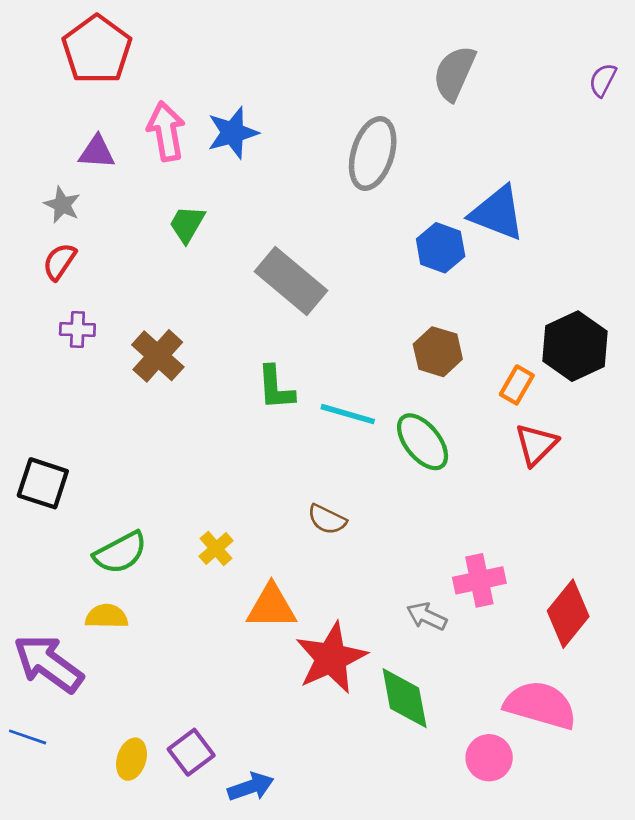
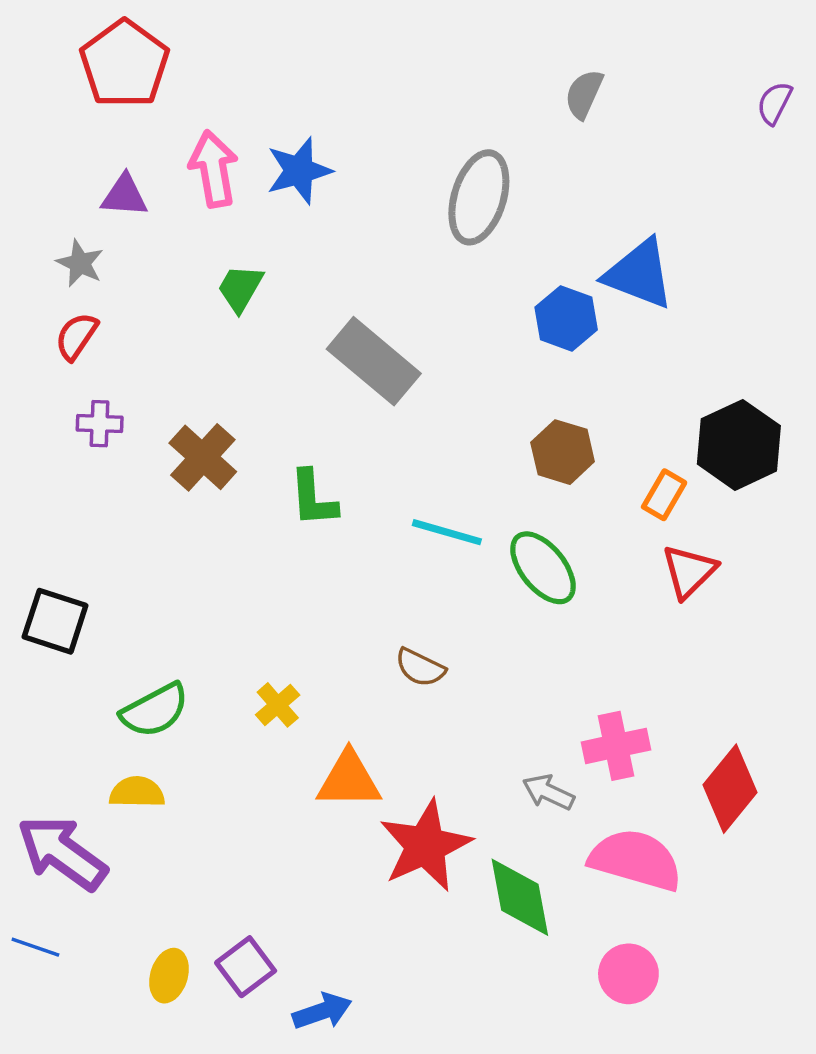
gray semicircle: (454, 73) -> (584, 94), size x0.7
green L-shape: (276, 388) -> (313, 498), moved
pink semicircle: (540, 705) -> (636, 860), moved

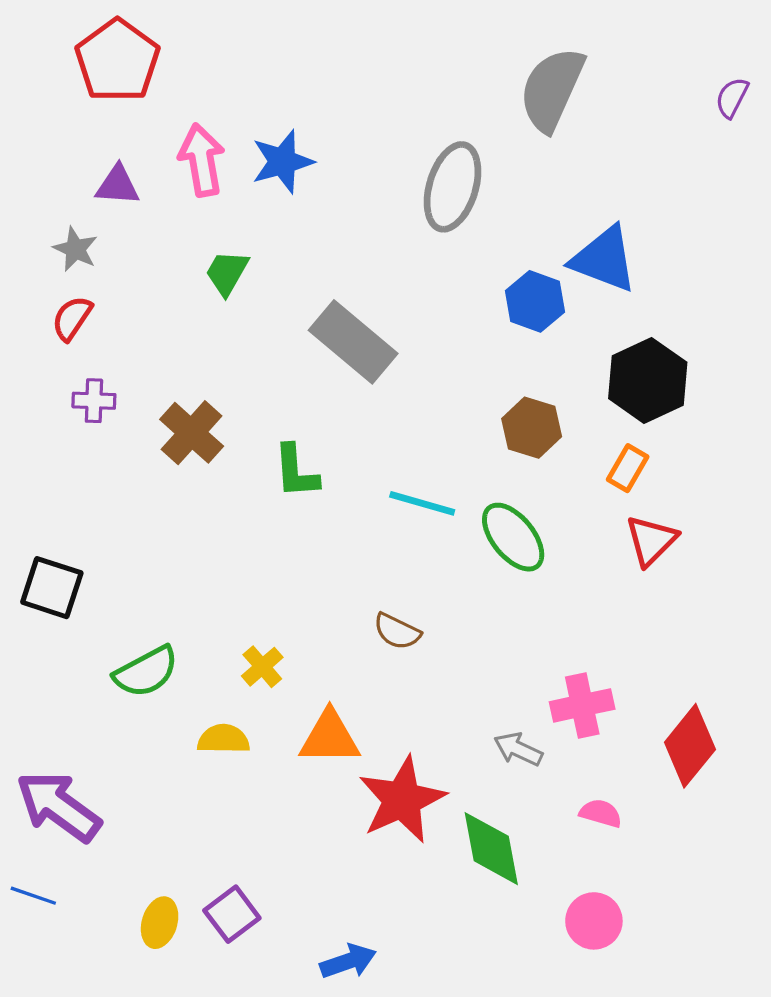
gray semicircle: (584, 94) -> (552, 89), size x1.8
black hexagon: (739, 445) -> (648, 380), moved
yellow semicircle: (137, 792) -> (224, 739), moved
pink semicircle: (636, 860) -> (601, 813), size x0.5
blue arrow: (322, 1011) -> (348, 961), moved

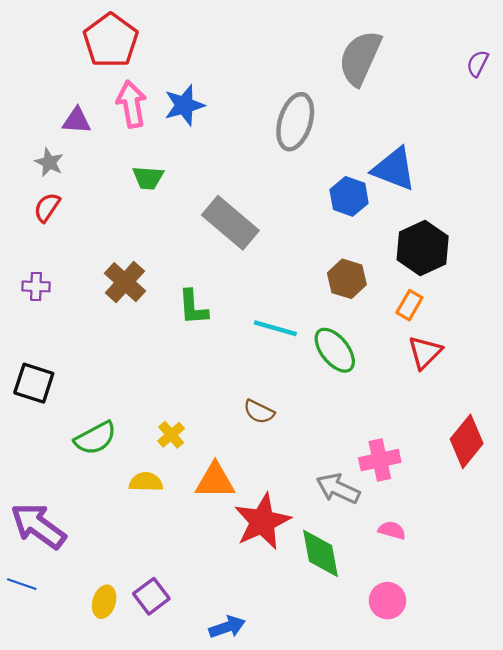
red pentagon: (117, 61) -> (111, 40), moved
green trapezoid: (227, 273) -> (148, 178), turned -116
purple cross: (94, 401) -> (36, 286), moved
red diamond: (690, 746) -> (467, 441), moved
gray arrow: (518, 749) -> (338, 489), size x1.4

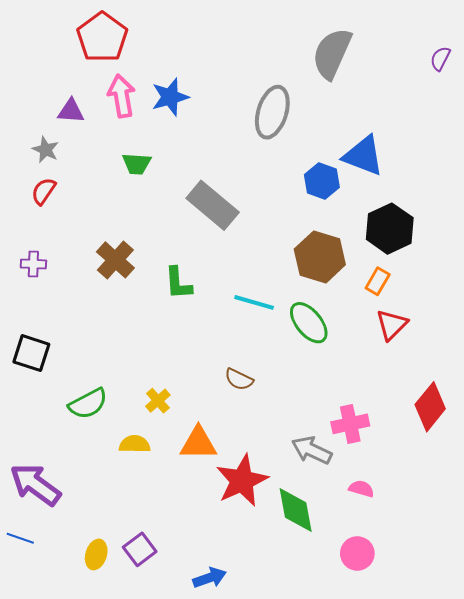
brown hexagon: (347, 279) -> (320, 257), size x1.4

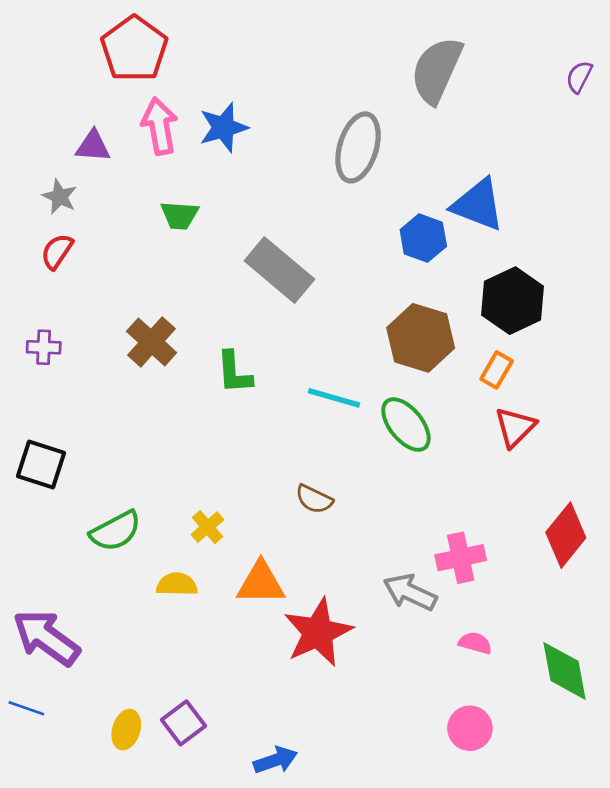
green diamond: (296, 510) -> (564, 671), moved

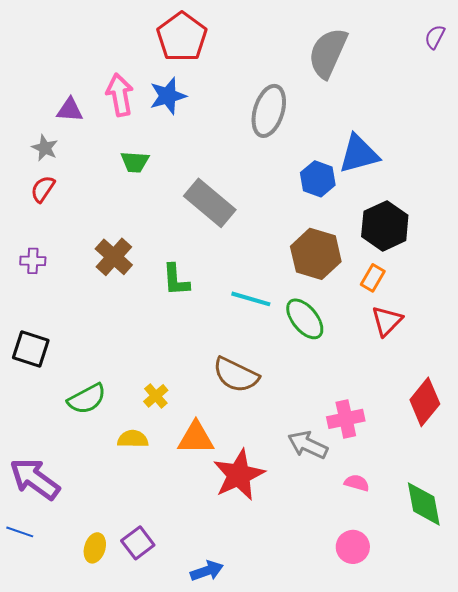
red pentagon: (134, 49) -> (182, 37), moved
purple semicircle: (579, 77) -> (435, 37), moved
blue triangle: (478, 205) -> (359, 154), turned -36
brown semicircle: (314, 499) -> (236, 375), size x1.6

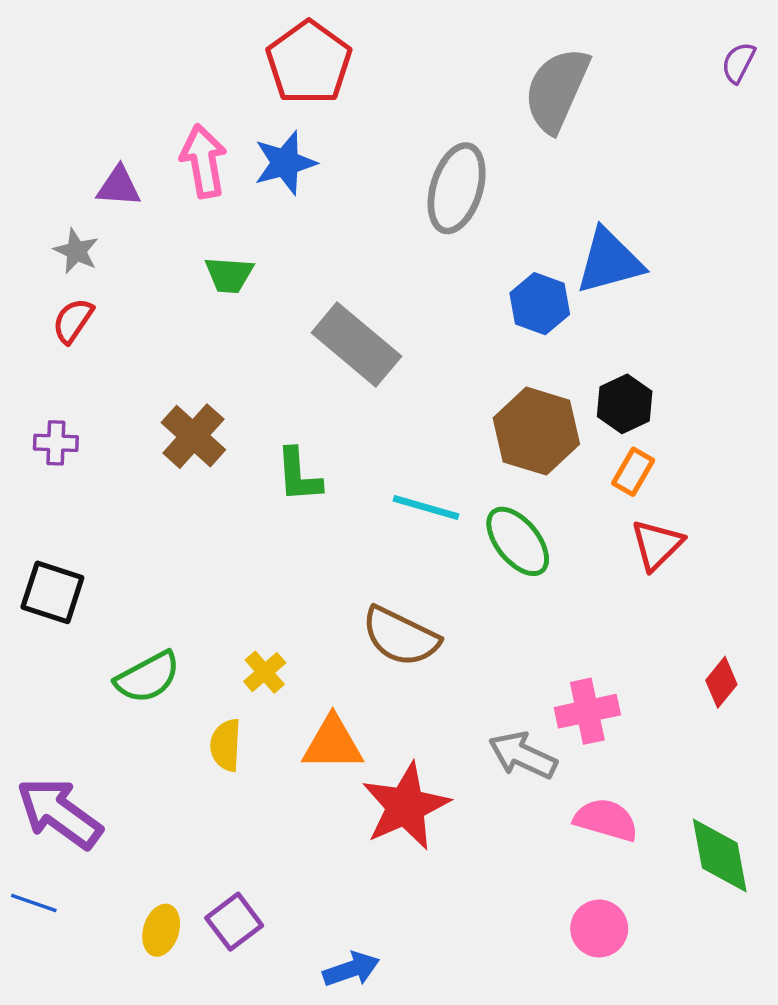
black hexagon: (385, 226) -> (625, 404), moved, size x0.7
red diamond: (425, 402) -> (721, 682), size x0.6
yellow semicircle: (133, 439) -> (226, 745), turned -88
pink semicircle: (357, 483) -> (606, 820), size x1.5

